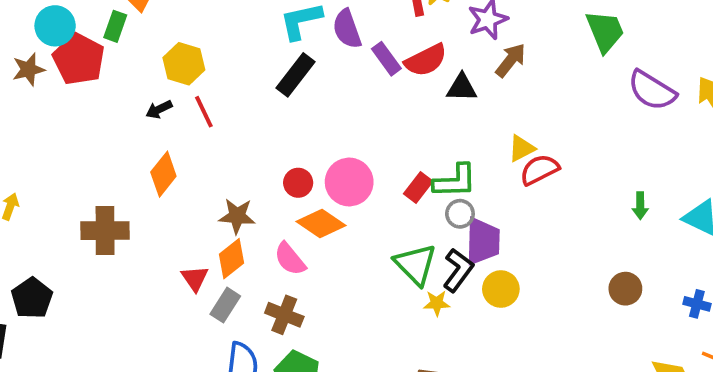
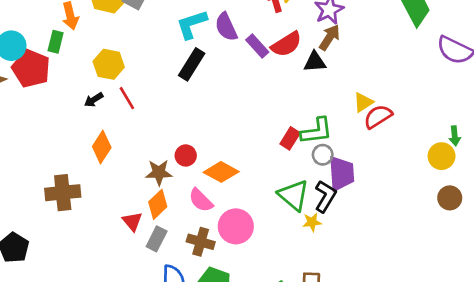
brown arrow: (511, 60) -> (330, 37), moved
pink circle: (349, 182) -> (236, 226), moved
red circle: (298, 183) -> (186, 155), moved
yellow circle: (501, 289) -> (442, 156), moved

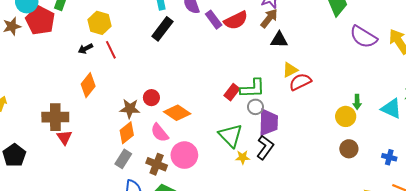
black triangle: (315, 62) -> (279, 40), moved
black L-shape: (325, 196) -> (265, 147), moved
red triangle: (132, 221) -> (64, 137), moved

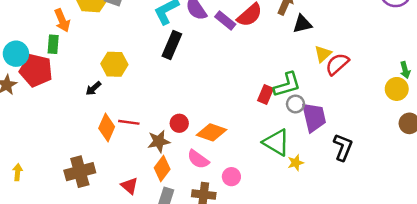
yellow hexagon: (99, 23) -> (114, 64), moved
red line: (111, 50) -> (129, 122), moved, turned -42
red triangle: (64, 137) -> (129, 186), moved
black L-shape: (265, 147) -> (343, 147), moved
pink circle: (184, 155) -> (231, 177), size x0.6

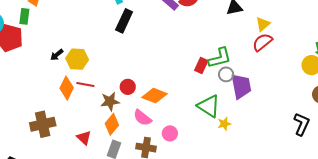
yellow triangle: (323, 54) -> (263, 24), moved
yellow hexagon: (114, 64) -> (77, 59), moved
black L-shape: (343, 147) -> (302, 124), moved

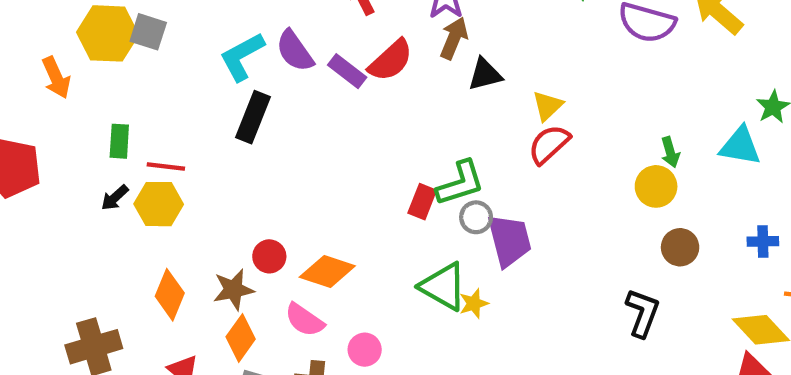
green rectangle: (24, 16) -> (119, 141), moved
red line: (85, 84) -> (166, 167), moved
orange diamond: (67, 88) -> (170, 295), moved
yellow star: (224, 124) -> (474, 303), moved

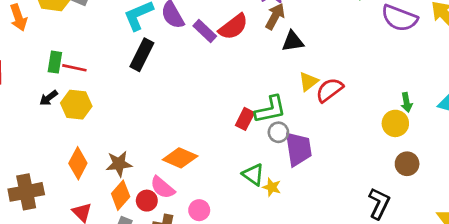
yellow triangle: (548, 106) -> (309, 82), moved
red line: (166, 167) -> (74, 68), moved
red circle: (269, 256) -> (147, 201), moved
green triangle: (443, 287) -> (253, 175), size x0.7
yellow star: (474, 303) -> (272, 187), turned 30

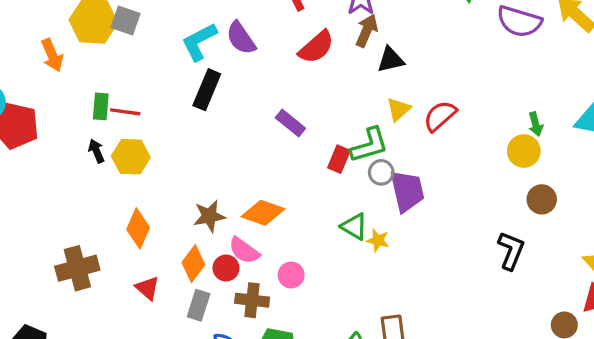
purple rectangle: (205, 31) -> (290, 123), moved
yellow triangle: (309, 82) -> (399, 109), moved
black arrow: (49, 98) -> (96, 151), turned 108
brown star: (119, 164) -> (209, 216), moved

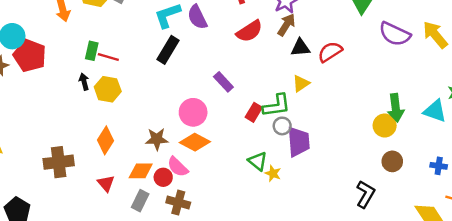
red semicircle: (440, 116) -> (330, 52), moved
green arrow: (536, 124) -> (396, 108), size x1.6
orange diamond: (193, 264) -> (141, 171), turned 45
pink circle: (291, 275) -> (193, 112), moved, size x1.5

